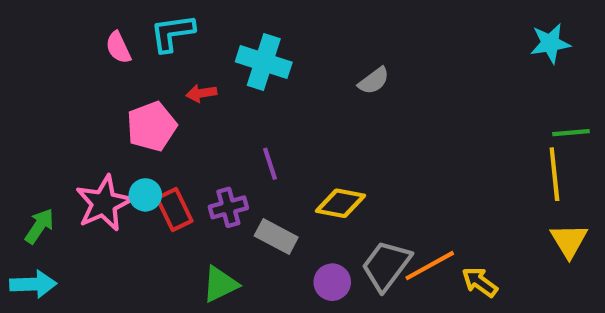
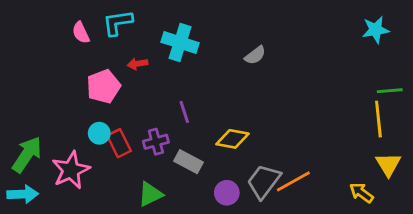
pink star: (104, 203) -> (71, 170), moved
green arrow: (39, 226) -> (27, 154), size x1.5
yellow arrow: (480, 282) -> (361, 193), moved

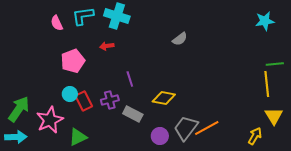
cyan cross: (180, 43) -> (117, 16), moved
red arrow: (137, 64) -> (107, 46), moved
yellow arrow: (361, 193) -> (255, 136), turned 84
green triangle: (150, 194) -> (78, 137), moved

